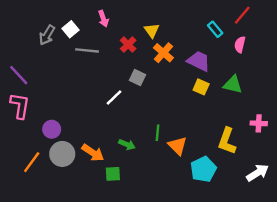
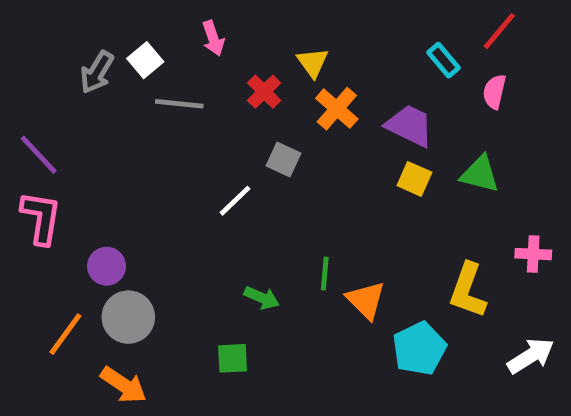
orange arrow: (93, 153) -> (123, 385), moved

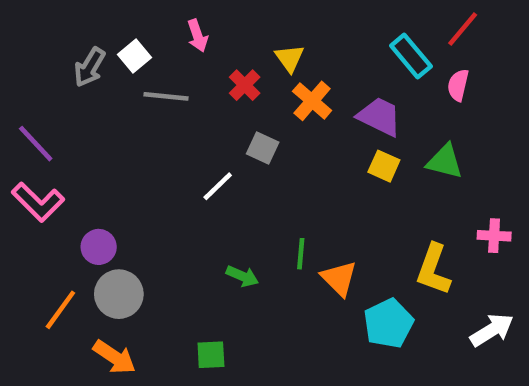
cyan rectangle: (443, 60) -> (411, 56), size x1.4
pink L-shape: (41, 218) -> (38, 202), turned 126
green square: (233, 358) -> (211, 355), moved

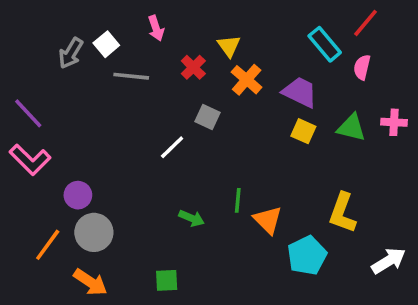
pink cross: (494, 236) -> (394, 122), moved

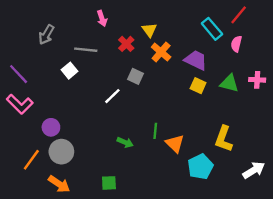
white square: (106, 44) -> (70, 71), moved

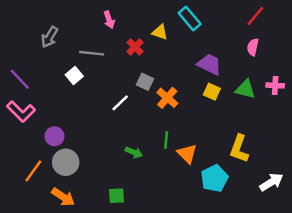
cyan rectangle: (212, 29) -> (190, 18), moved
yellow triangle: (149, 30) -> (160, 32), turned -35
orange cross: (161, 52) -> (167, 98), moved

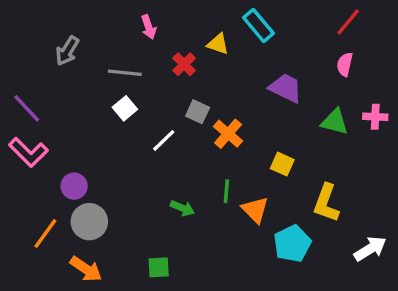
white square: (74, 76) -> (125, 108), moved
yellow square: (212, 92) -> (282, 164), moved

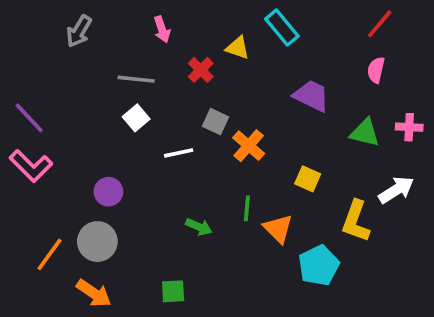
gray arrow: (67, 51) -> (79, 31), moved
white line: (164, 140) -> (179, 153), turned 32
purple circle: (74, 186) -> (108, 192), moved
white arrow: (370, 249) -> (396, 190), moved

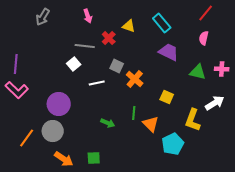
cyan rectangle: (282, 28) -> (162, 23), moved
gray line: (136, 79) -> (85, 46), moved
purple line: (29, 118) -> (16, 64), turned 48
purple circle: (108, 192) -> (59, 104), size x1.5
orange arrow: (94, 293) -> (64, 159), moved

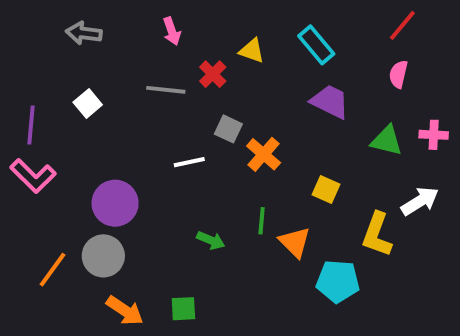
gray arrow: (43, 17) -> (84, 33), turned 66
white square: (74, 64) -> (88, 104), moved
cyan pentagon: (173, 144) -> (338, 281), turned 30

